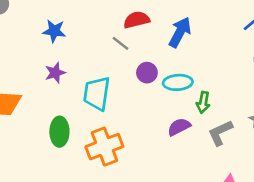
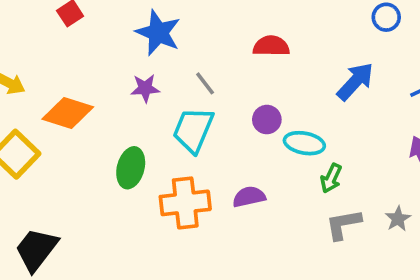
blue star: (54, 31) -> (158, 33), size x1.4
blue arrow: (180, 32) -> (355, 82), moved
gray line: (120, 43) -> (205, 83), moved
purple semicircle: (179, 127) -> (249, 197), moved

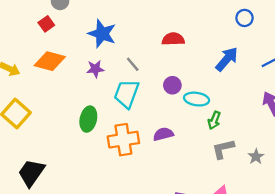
orange diamond: (68, 113) -> (50, 61), moved
gray star: (398, 219) -> (256, 157), moved

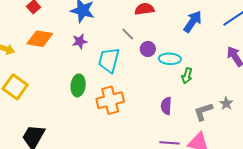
gray line: (133, 64) -> (128, 34), moved
purple semicircle: (163, 134) -> (166, 106), moved, turned -66
gray L-shape: (223, 149) -> (203, 112), moved

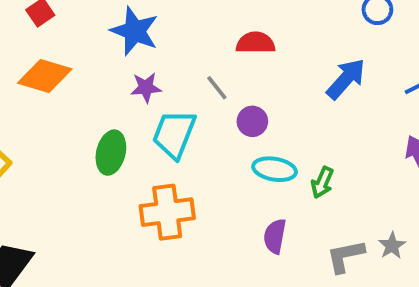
purple star: (80, 41) -> (146, 88), moved
cyan ellipse: (170, 59) -> (275, 169), moved
green ellipse: (78, 85) -> (111, 153), moved

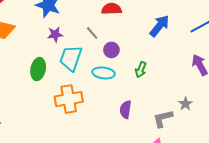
cyan ellipse: (275, 169) -> (104, 73), moved
green arrow: (322, 183) -> (141, 70), moved
gray star: (392, 246) -> (185, 104), moved

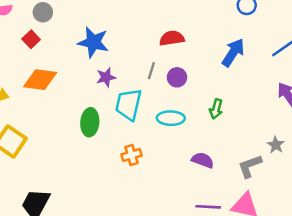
gray line: (92, 33) -> (151, 71), turned 64
purple circle: (111, 50) -> (177, 77), moved
orange cross: (69, 99) -> (132, 155), size x0.6
purple semicircle: (125, 110) -> (203, 160), turned 108

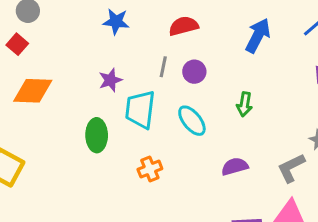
blue star: (93, 42) -> (116, 22), moved, size x0.7
cyan ellipse: (171, 118) -> (192, 121), turned 56
purple semicircle: (203, 160) -> (235, 166), turned -30

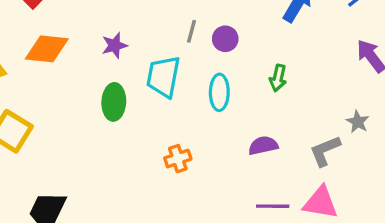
purple star: (110, 80) -> (115, 45), moved
cyan ellipse: (192, 121) -> (219, 92), turned 36
orange cross: (150, 169) -> (178, 159), moved

